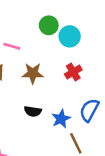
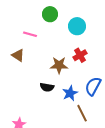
green circle: (49, 25) -> (50, 14), moved
brown star: (33, 73) -> (59, 65), moved

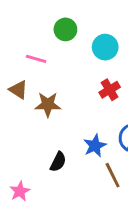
brown star: (59, 65) -> (48, 104), moved
black semicircle: (47, 87) -> (58, 162), moved, turned -72

